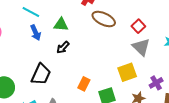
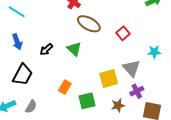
green triangle: (61, 25) -> (74, 49), moved, turned 35
blue arrow: (36, 33) -> (17, 42), moved
gray triangle: (141, 47) -> (131, 68), moved

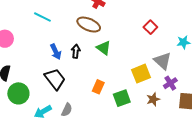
brown ellipse: (89, 24) -> (89, 25), moved
blue arrow: (17, 42) -> (56, 52), moved
black arrow: (46, 49) -> (76, 51), turned 144
black trapezoid: (23, 75) -> (55, 79), turned -60

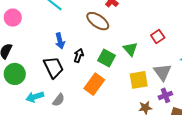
green triangle: (104, 48) -> (130, 49), moved
black arrow: (76, 51) -> (79, 56), moved
orange rectangle: (98, 87) -> (94, 84), size x1.5
green square: (122, 98) -> (107, 58), moved, turned 36

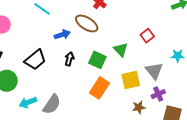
blue arrow: (60, 41) -> (62, 35), moved, turned -91
black trapezoid: (53, 67) -> (35, 60), moved, turned 80
orange rectangle: (94, 84) -> (99, 88), moved
gray semicircle: (59, 100) -> (52, 104), size x1.5

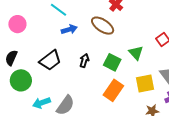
blue arrow: (62, 35) -> (69, 29), moved

